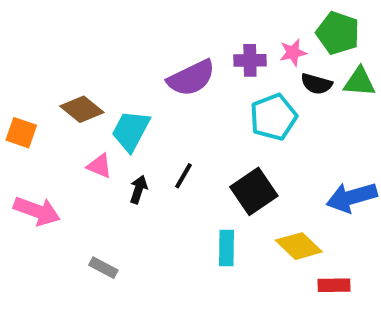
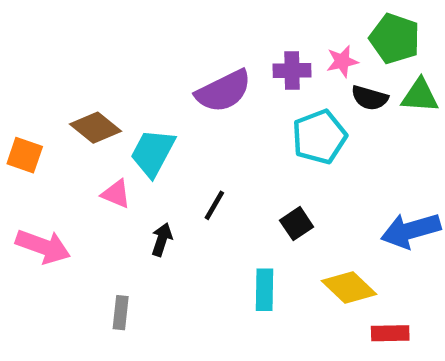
black arrow: (139, 189) -> (162, 240), moved
black square: (254, 191) -> (297, 224), size x0.6
gray rectangle: (103, 268) -> (121, 313), turned 68

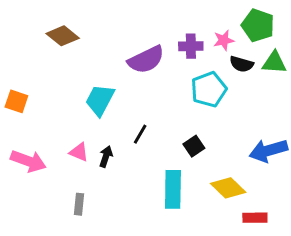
brown diamond: (96, 128) -> (63, 36), moved
pink triangle: (116, 194) -> (79, 152), moved
cyan rectangle: (265, 290) -> (173, 189), size x1.4

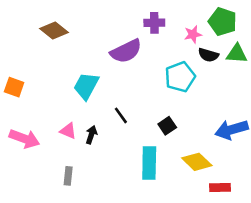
purple cross: (191, 46) -> (154, 23), moved
black line: (140, 134) -> (121, 115), turned -66

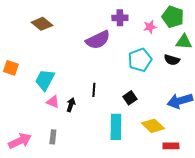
black semicircle: (208, 55) -> (172, 60), moved
cyan trapezoid: (86, 86) -> (45, 80), moved
black line: (121, 115) -> (94, 90), turned 40
pink arrow: (24, 139) -> (20, 141), moved, turned -45

